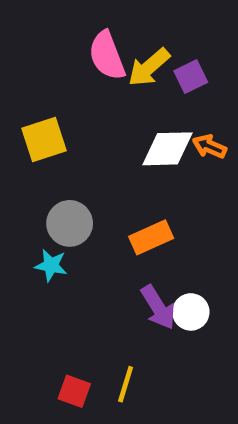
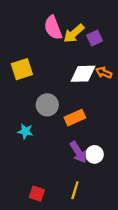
gray circle: (70, 223) -> (47, 105), moved
yellow line: (126, 384) -> (75, 190), moved

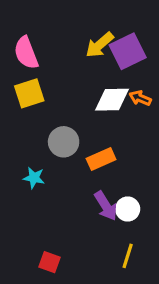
pink semicircle: (53, 28) -> (26, 53), moved
purple square: (95, 38) -> (128, 51), size x1.6
yellow line: (75, 190) -> (128, 256), moved

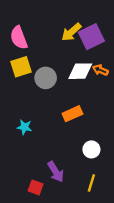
gray circle: (64, 142) -> (46, 78), moved
purple arrow: (106, 206) -> (56, 172), moved

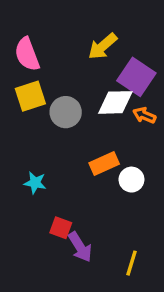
purple square: (91, 37) -> (136, 77), moved, turned -30
orange arrow: (100, 70) -> (144, 115), moved
white circle: (91, 149) -> (131, 180), moved
red square: (36, 187) -> (61, 228), moved

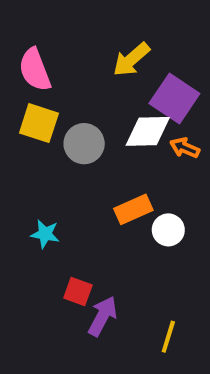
yellow square: (30, 96) -> (39, 123), turned 36
purple arrow: (80, 247) -> (103, 316), turned -120

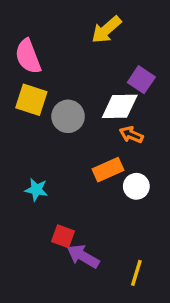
yellow arrow: (131, 59) -> (106, 30), moved
purple square: (174, 98) -> (141, 80), size x0.7
orange arrow: (185, 148) -> (131, 135), moved
purple arrow: (103, 316) -> (83, 256), turned -88

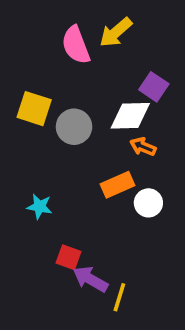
pink semicircle: (28, 56) -> (76, 45), moved
yellow line: (136, 273) -> (119, 297), moved

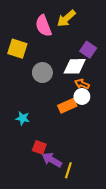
yellow square: (34, 109) -> (17, 49), moved
white circle: (148, 203) -> (82, 96), moved

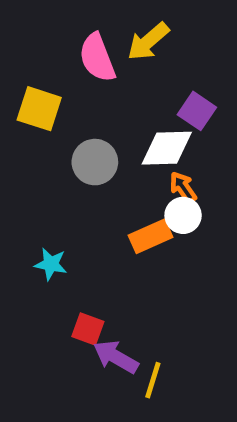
orange arrow: (82, 84) -> (183, 188), turned 32

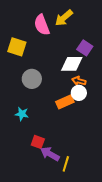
gray circle: (95, 162) -> (32, 79), moved
orange arrow: (183, 188) -> (79, 81), turned -40

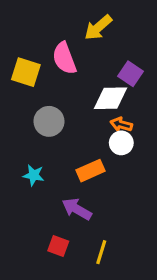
pink semicircle: (42, 25) -> (64, 58), moved
orange rectangle: (65, 102) -> (91, 171), moved
red square: (38, 142) -> (58, 246), moved
purple arrow: (50, 154) -> (77, 209), moved

